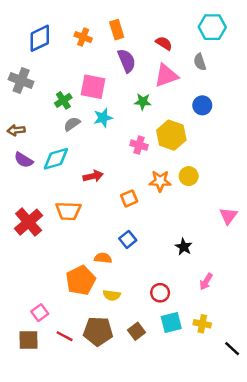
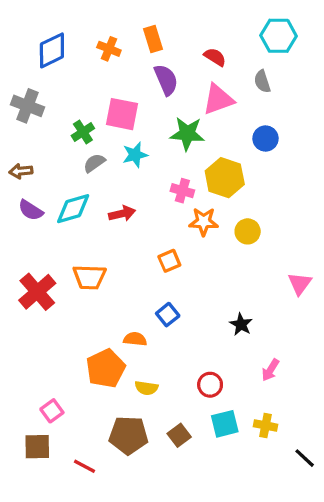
green star: (143, 102) -> (187, 134), size x1.5
red arrow: (93, 176) -> (122, 213), moved
orange star: (160, 181) -> (204, 222), moved
red line: (65, 336) -> (85, 466), moved

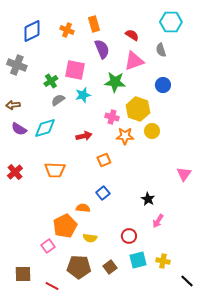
red arrow: (122, 213) -> (84, 136), moved
yellow circle: (248, 231) -> (152, 131), moved
red cross: (37, 292) -> (15, 172), moved, size x0.7
pink arrow: (270, 370) -> (158, 221), moved
pink square: (52, 411) -> (48, 246), moved

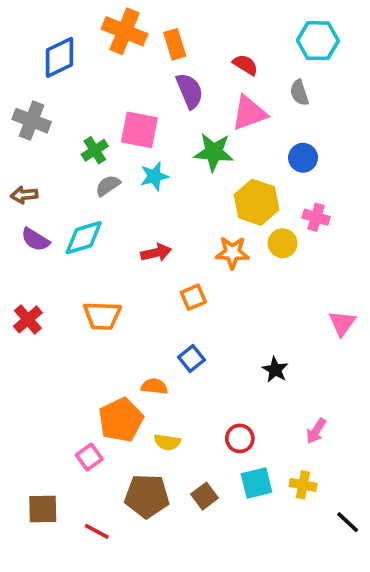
orange cross: (67, 30) -> (125, 31), moved, size x1.6
pink cross: (112, 117) -> (316, 217), moved
pink arrow: (158, 221) -> (316, 431), moved

